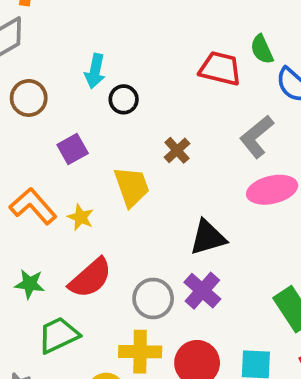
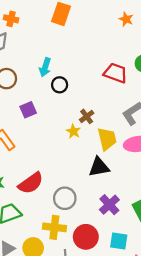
yellow trapezoid: (132, 187) -> (107, 139), moved
yellow star: (81, 217) -> (73, 131), moved
purple cross: (202, 291) -> (109, 205), moved

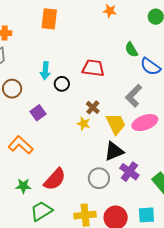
red trapezoid: (116, 73) -> (93, 68), moved
gray circle: (65, 198) -> (99, 178), moved
purple cross: (109, 205) -> (129, 172), moved

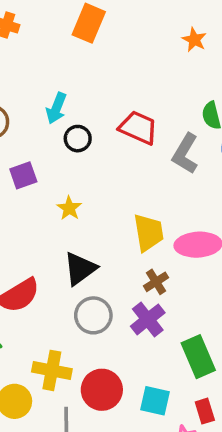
gray L-shape: (134, 96) -> (185, 154), moved, turned -30
brown cross: (93, 107) -> (156, 282), moved
yellow star: (84, 124) -> (69, 208), moved
black triangle: (114, 151) -> (80, 269), moved, turned -30

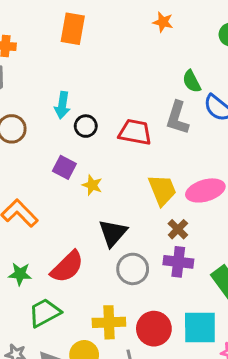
red trapezoid: (138, 128) -> (135, 132), moved
purple square: (23, 175) -> (64, 167), moved, turned -30
purple cross: (148, 319) -> (178, 262), turned -32
cyan square: (155, 401) -> (200, 327), size x1.4

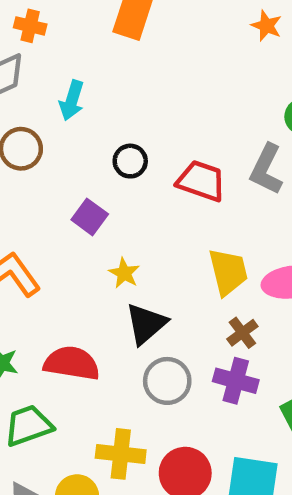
cyan arrow: (62, 105) -> (72, 100), moved
yellow star: (92, 185) -> (124, 273), moved
red semicircle: (67, 267) -> (72, 363), turned -135

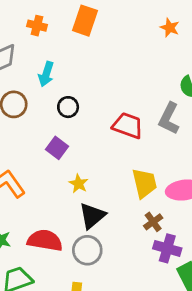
orange cross: (30, 26) -> (37, 26), moved
black circle: (130, 161) -> (68, 107), moved
gray circle: (167, 381) -> (87, 250), moved
purple cross: (236, 381) -> (167, 248), moved

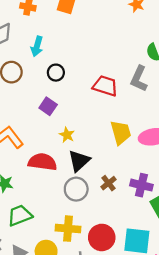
brown cross: (153, 222) -> (108, 183), moved
red semicircle: (45, 240) -> (42, 162), moved

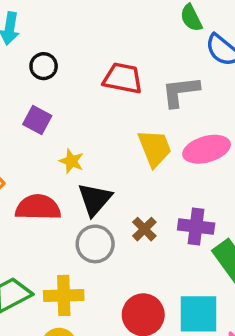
gray L-shape: (139, 79) -> (180, 92), moved, turned 65
yellow cross: (68, 229) -> (64, 295), moved

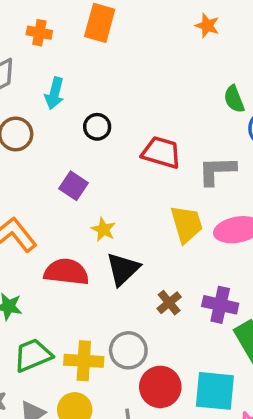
black circle: (44, 66) -> (97, 127), moved
gray circle: (95, 244) -> (128, 350), moved

